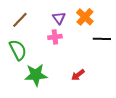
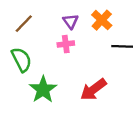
green star: (36, 75) -> (43, 90), turned -30
red arrow: (78, 75) -> (93, 90), size x1.6

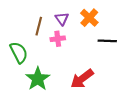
brown line: (24, 24) -> (39, 26), moved, turned -30

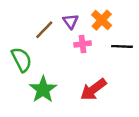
brown line: (39, 26) -> (44, 30), turned 30
pink cross: (58, 39) -> (83, 44), moved

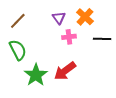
brown line: (44, 30) -> (18, 21), moved
red arrow: (93, 89) -> (65, 71), moved

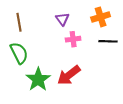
orange cross: (85, 17) -> (101, 17), moved, turned 30
brown line: (18, 21) -> (19, 22), turned -54

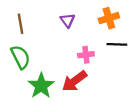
pink cross: (73, 39) -> (86, 55), moved

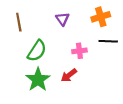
green semicircle: (20, 57) -> (37, 51), moved, turned 60
red arrow: (74, 81) -> (69, 75), size x0.7

